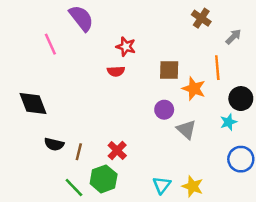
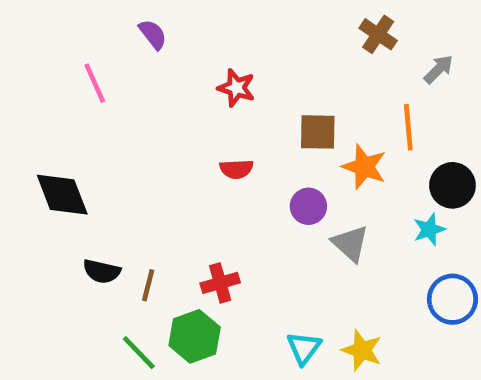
purple semicircle: (81, 18) -> (153, 34), size x0.6
red semicircle: (116, 71) -> (236, 169), moved
red cross: (117, 150) -> (220, 283), turned 30

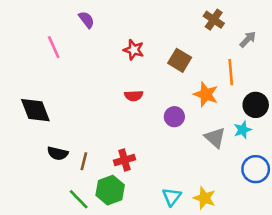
brown square: (318, 132) -> (180, 60), moved, turned 30
gray triangle: (350, 243) -> (215, 138), moved

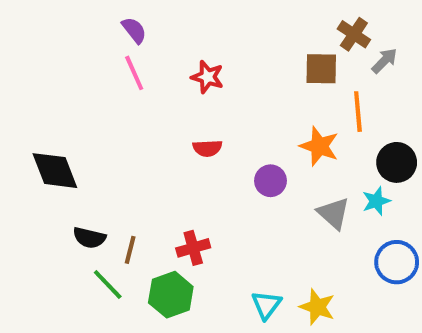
brown cross: (214, 20) -> (354, 34), moved
pink line: (54, 47) -> (134, 73), moved
brown square: (180, 60) -> (321, 69), moved, turned -30
green line: (79, 199) -> (108, 285), moved

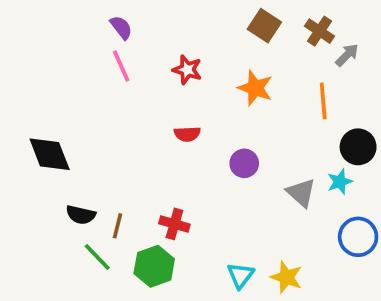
brown square: (321, 69) -> (264, 26), moved, turned 32
orange star: (319, 146) -> (255, 88), moved
red cross: (193, 248) -> (174, 224), turned 32

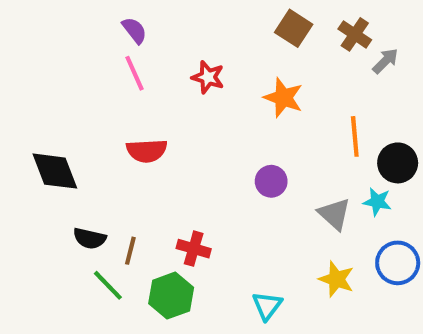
orange line: (323, 101) -> (355, 136), moved
red semicircle: (187, 134) -> (147, 151), moved, size x1.4
cyan star: (340, 182) -> (377, 202), turned 30
yellow star: (286, 277) -> (336, 279), moved

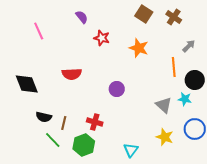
purple semicircle: (134, 30) -> (82, 17), moved
gray arrow: (385, 61) -> (189, 46), moved
pink line: (134, 73) -> (39, 31), moved
purple circle: (271, 181) -> (117, 89), moved

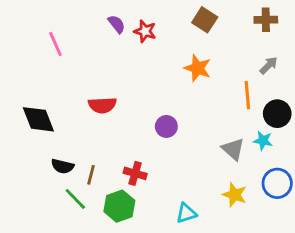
brown cross: (174, 17) -> (266, 20), moved, turned -35
red star: (102, 38) -> (145, 31), moved
cyan triangle: (131, 150) -> (186, 213), turned 35

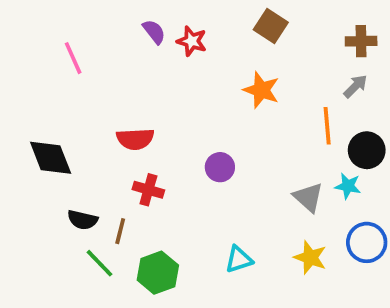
brown cross: (266, 20) -> (361, 41), moved
red cross: (135, 173) -> (148, 190), moved
cyan triangle: (186, 213) -> (239, 259), moved

